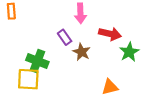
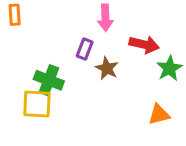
purple rectangle: (65, 37) -> (85, 49), turned 56
orange triangle: (110, 87) -> (159, 114), moved

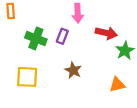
brown star: (107, 68) -> (73, 70), moved
green cross: (49, 80) -> (36, 38), moved

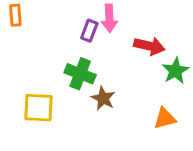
purple rectangle: (62, 36) -> (89, 31), moved
green cross: (36, 38) -> (80, 74), moved

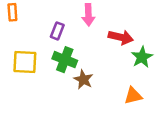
purple rectangle: (89, 31) -> (57, 31), moved
yellow square: (38, 108) -> (25, 62), moved

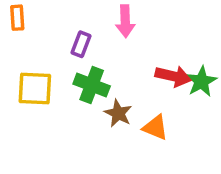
red arrow: (121, 37) -> (173, 76), moved
orange triangle: (133, 96) -> (155, 127), moved, turned 36

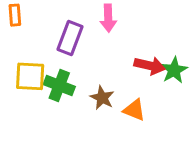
purple rectangle: (81, 44) -> (70, 38), size x1.5
green cross: (92, 85) -> (59, 86), moved

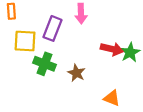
yellow square: (30, 76) -> (25, 41), moved
orange triangle: (134, 110) -> (112, 98), moved

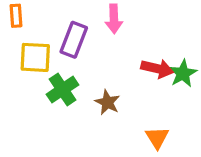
green cross: (44, 64) -> (63, 90), turned 35
orange triangle: (112, 98) -> (157, 138), turned 36

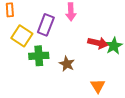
yellow square: (35, 57) -> (22, 36), turned 30
green cross: (63, 90) -> (39, 56), turned 30

